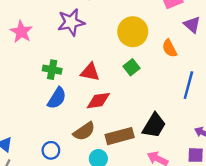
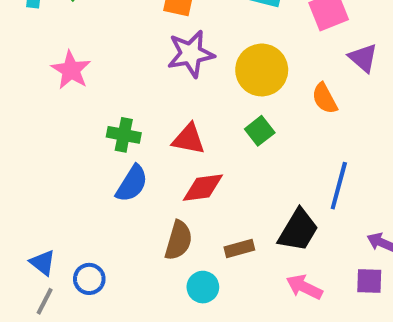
purple star: (71, 22) -> (191, 54), moved
blue line: (188, 85) -> (339, 186), moved
brown semicircle: (84, 131) -> (179, 240), turned -40
brown rectangle: (120, 136) -> (239, 248), size x0.6
blue circle: (51, 150) -> (89, 279), moved

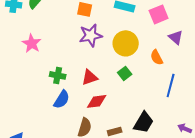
red triangle: (189, 139) -> (90, 77), turned -30
blue line: (339, 186) -> (171, 85), moved

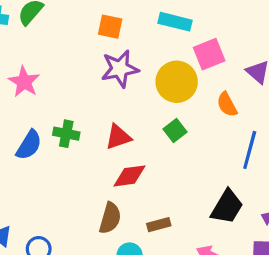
pink square: (159, 14) -> (209, 54), moved
blue semicircle: (62, 99) -> (29, 145), moved
black trapezoid: (144, 122) -> (227, 207), moved

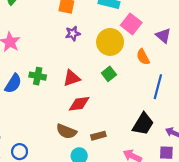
pink square: (209, 54) -> (131, 24), turned -30
purple star: (120, 69) -> (73, 33), size x0.6
brown semicircle: (110, 218) -> (66, 131), turned 96

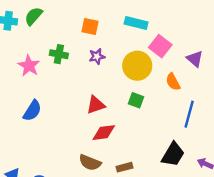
green square: (109, 74) -> (136, 100), turned -32
green cross: (38, 76) -> (59, 54), moved

